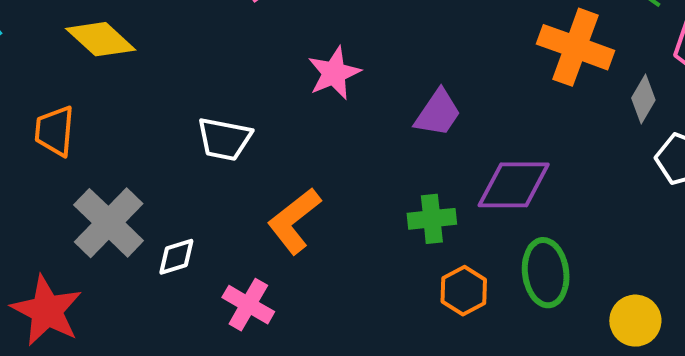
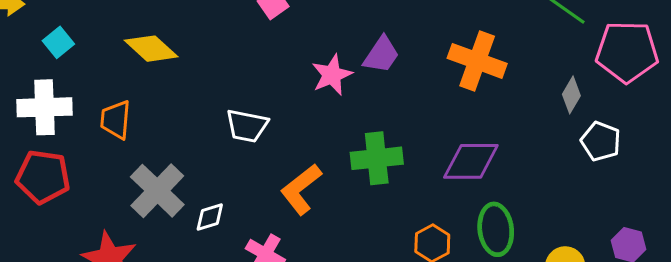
orange cross: (576, 47) -> (477, 61), moved
purple trapezoid: (438, 113) -> (381, 55), moved
green cross: (432, 219) -> (377, 158), moved, size x1.4

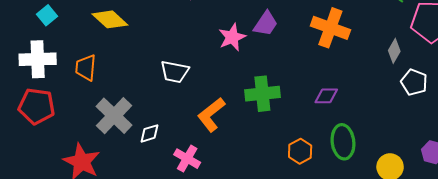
purple diamond: (471, 161) -> (326, 96), size x0.6

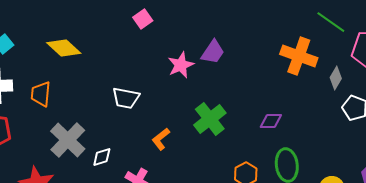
orange cross: (330, 28) -> (299, 56), moved
green cross: (262, 94) -> (210, 119), turned -32
orange L-shape: (211, 115) -> (161, 139), size x0.7

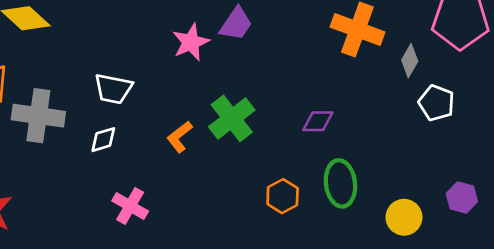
orange L-shape: (161, 139) -> (180, 137), moved
gray cross: (68, 140) -> (38, 116), moved, turned -36
white diamond: (102, 157) -> (103, 140), moved

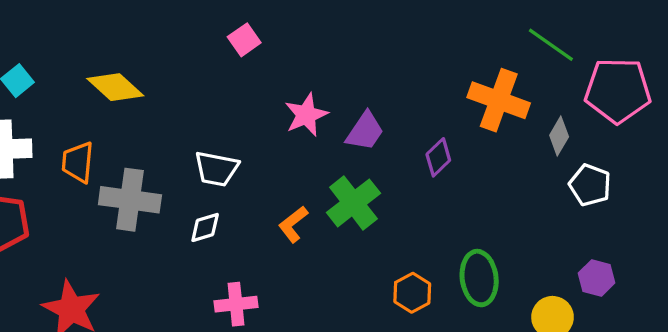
purple trapezoid: (236, 24) -> (365, 131), moved
purple diamond: (318, 121) -> (438, 157), moved, turned -44
purple hexagon: (462, 197) -> (597, 278), moved
pink cross: (130, 206) -> (236, 304), turned -36

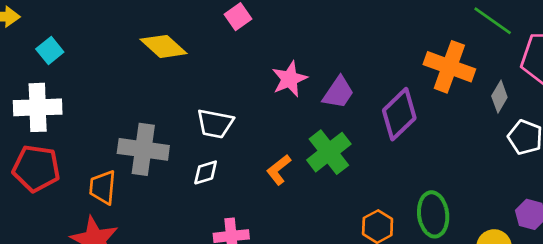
yellow diamond: (115, 87) -> (164, 46), moved
purple diamond: (438, 157) -> (399, 114), size x1.6
orange trapezoid: (78, 162) -> (103, 187), moved

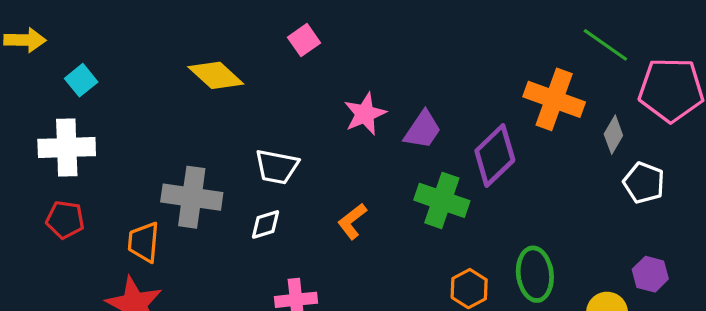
green cross: (329, 152) -> (442, 200), moved, turned -33
red pentagon: (36, 168) -> (65, 220), size x0.7

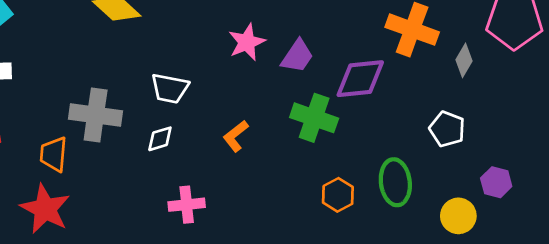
purple diamond: (495, 156) -> (360, 79), turned 38
white pentagon: (644, 183) -> (447, 129), moved

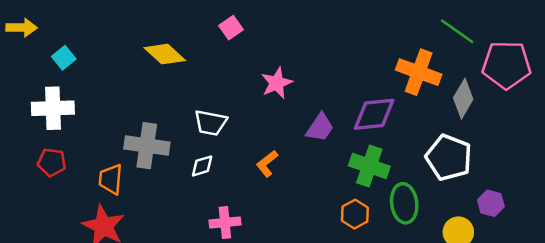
purple trapezoid: (297, 56) -> (320, 127), moved
gray diamond: (464, 60) -> (463, 99), size x1.4
green cross: (314, 118) -> (369, 166), moved
white pentagon: (447, 129) -> (449, 158), size x1.5

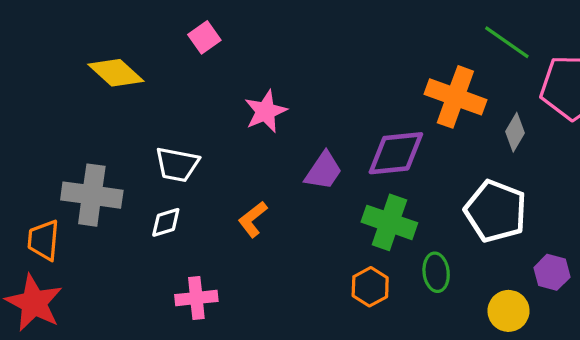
gray diamond: (463, 99) -> (515, 132), size x0.7
green ellipse: (404, 203) -> (436, 272), size x0.7

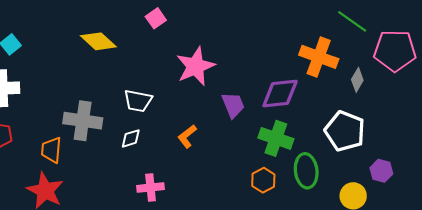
pink star: (266, 111) -> (195, 66), size x1.4
purple trapezoid: (323, 171) -> (233, 105), turned -56
green ellipse: (436, 272) -> (306, 171), size x1.4

